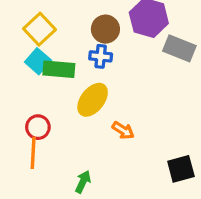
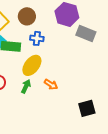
brown circle: (105, 29) -> (27, 16), moved
green arrow: (83, 182) -> (26, 86), moved

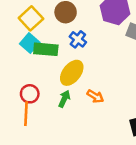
blue cross: (37, 38) -> (78, 39), turned 32

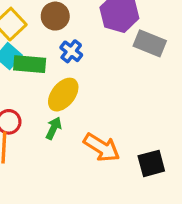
orange arrow: (95, 96) -> (102, 147), moved, size x1.6

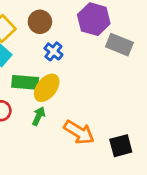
green rectangle: (30, 64) -> (25, 82), moved

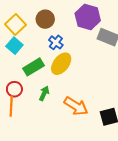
green rectangle: (25, 82) -> (34, 67), turned -36
yellow ellipse: (47, 88) -> (61, 64), moved

